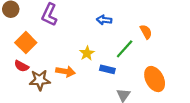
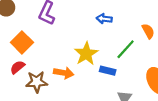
yellow star: (87, 53) -> (86, 54), size x1.5
red semicircle: (21, 66) -> (17, 67), turned 112

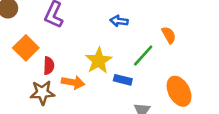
red semicircle: (17, 67) -> (49, 66), moved, turned 133

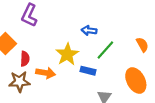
blue arrow: (119, 21) -> (89, 30), moved
orange semicircle: (169, 35) -> (142, 45), moved

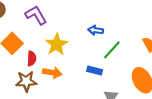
purple L-shape: (29, 15) -> (36, 15), turned 125
yellow star: (67, 54) -> (57, 44), moved

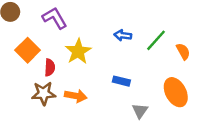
green line: (112, 50) -> (156, 40), moved
orange arrow: (52, 73) -> (76, 96), moved

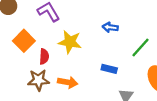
green line: (156, 40) -> (141, 48), moved
yellow star: (78, 51) -> (70, 42), turned -30

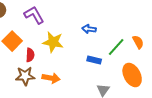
blue rectangle: (109, 69) -> (94, 60), moved

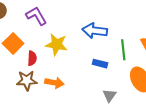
blue arrow: (89, 29) -> (95, 31), size x1.6
green line: (116, 47) -> (123, 50), turned -48

